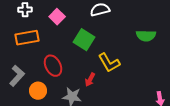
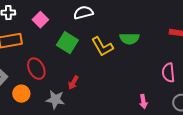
yellow L-shape: (109, 63) -> (102, 47), moved

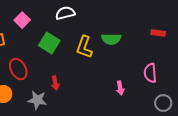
yellow L-shape: (102, 47) -> (84, 47), turned 50
red arrow: (73, 83) -> (55, 83), turned -40
pink arrow: (143, 102) -> (120, 88), moved

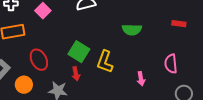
green square: (49, 43) -> (79, 52), moved
yellow L-shape: (84, 47) -> (105, 62), moved

